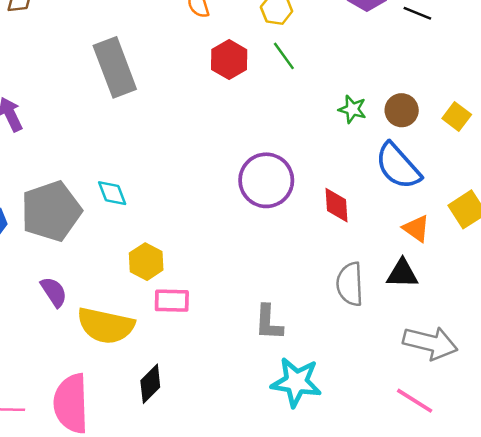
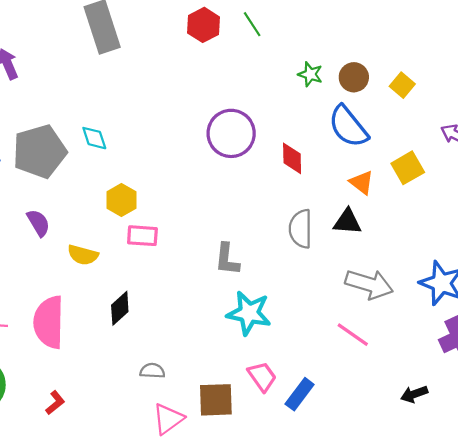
yellow semicircle: (106, 326) -> (83, 255), size x0.6

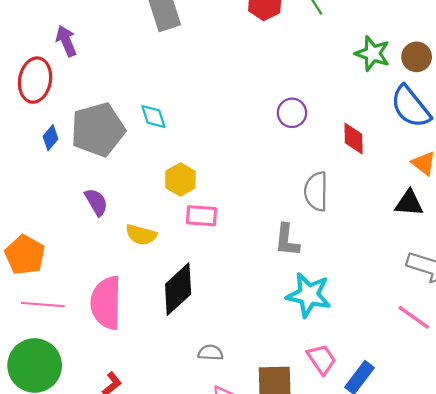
green star: (310, 74) -> (373, 54), size x1.4
purple circle: (231, 133) -> (292, 113), size x0.6
gray semicircle: (301, 229) -> (316, 191), moved
black diamond: (120, 308) -> (178, 289), size x1.5

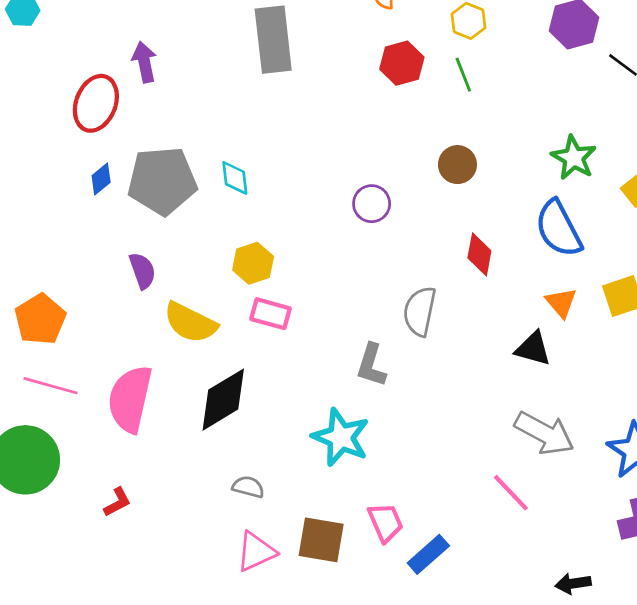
green star: (373, 54) -> (574, 158), moved
brown circle: (417, 57) -> (457, 165), moved
purple circle: (292, 113) -> (372, 204), moved
yellow semicircle: (141, 235) -> (190, 323), size x1.4
cyan star: (309, 295) -> (341, 437), moved

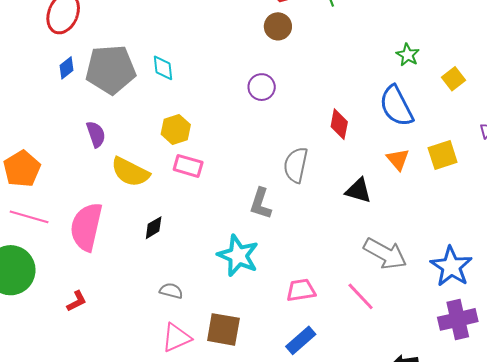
green star: (574, 158) -> (408, 55), size x0.7
brown circle: (457, 165) -> (278, 26), moved
black triangle: (533, 349) -> (358, 191), moved
black diamond: (223, 400) -> (154, 228), size x0.5
pink trapezoid: (385, 522) -> (301, 290), moved, turned -76

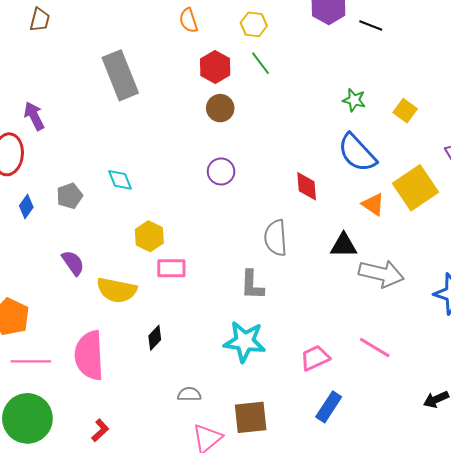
gray pentagon: (111, 69) -> (70, 196), size x0.5
yellow square: (443, 155) -> (415, 188), size x1.4
gray arrow: (385, 254) -> (381, 274), moved

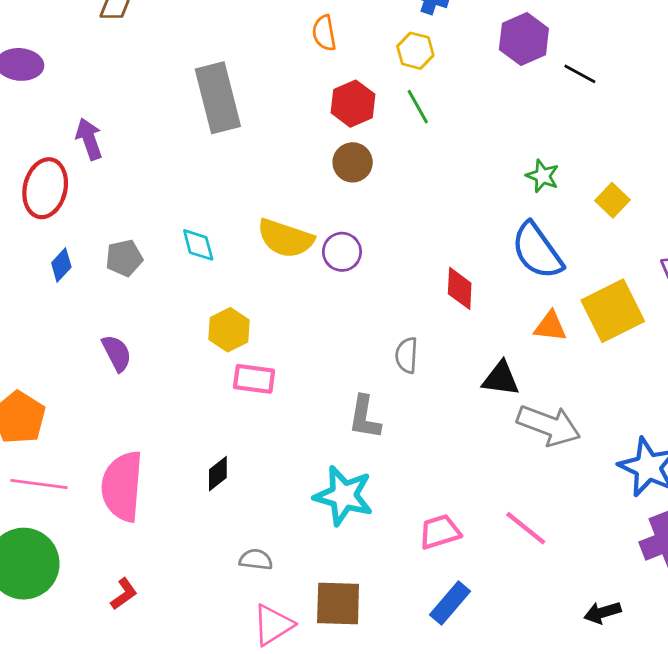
orange triangle: (373, 204) -> (550, 326), turned -35
gray semicircle: (276, 238) -> (407, 355), size x0.7
yellow semicircle: (117, 290) -> (285, 238), moved

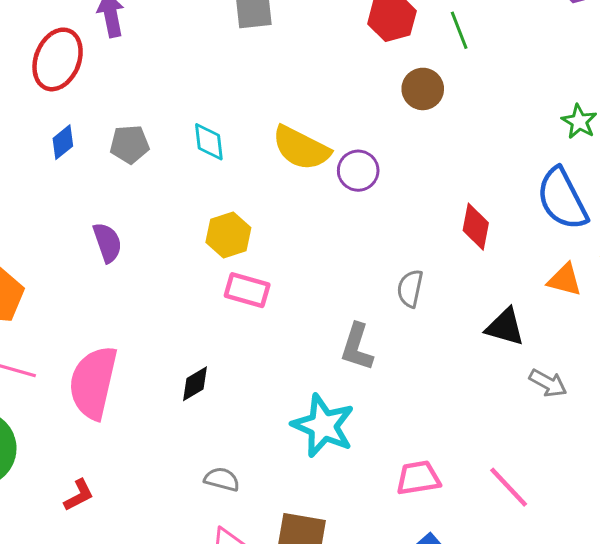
brown circle: (353, 162) -> (423, 89), moved
gray arrow: (549, 425) -> (548, 383), size x0.6

